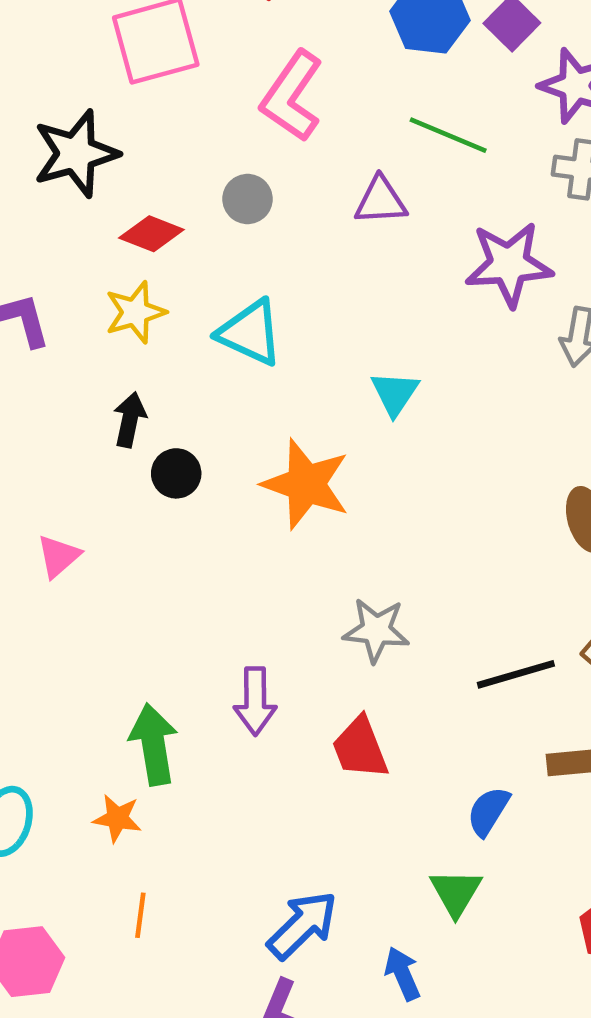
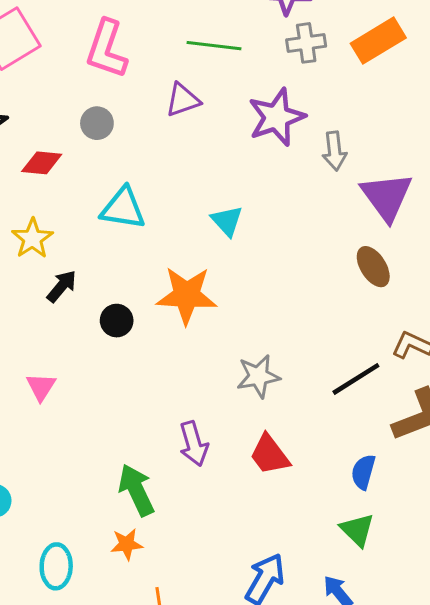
yellow star: (135, 312) -> (32, 239), moved
black arrow: (130, 420) -> (62, 286), turned 44
black circle: (176, 473) -> (117, 321), moved

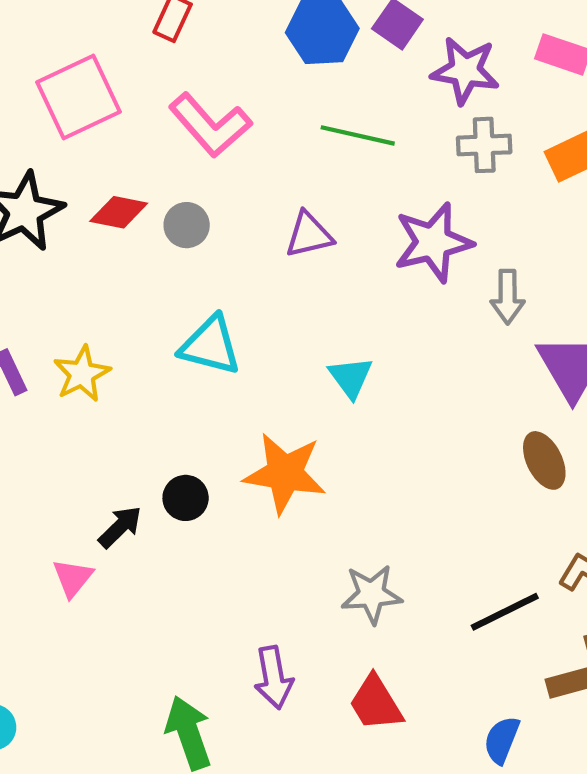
pink L-shape: (107, 49) -> (210, 125), turned -66
purple triangle: (183, 100) -> (309, 235), moved
red diamond: (42, 163) -> (119, 212), moved
black arrow: (62, 286) -> (120, 527), moved

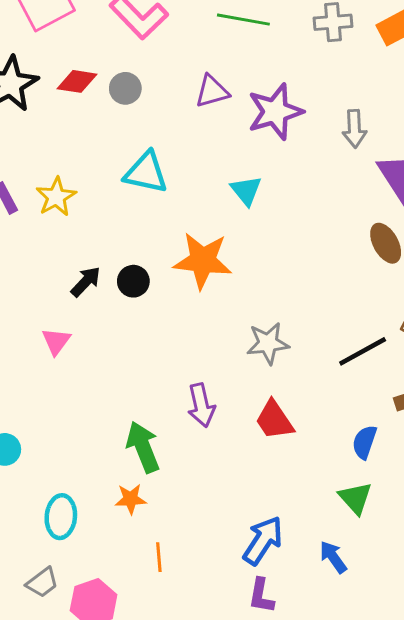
purple star: (433, 242) -> (275, 112), moved
black arrow: (120, 527) -> (86, 282), moved

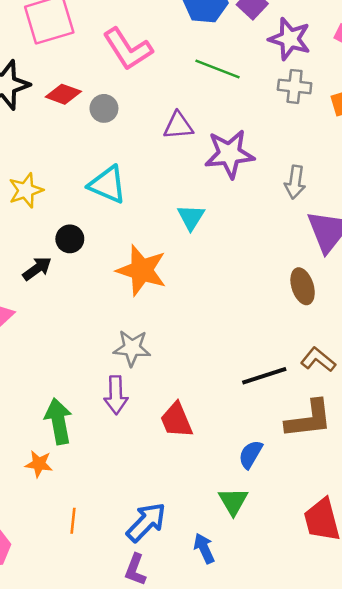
black circle: (133, 281) -> (70, 239), moved
gray star: (268, 343) -> (132, 348), moved
orange line: (159, 557) -> (73, 521), moved

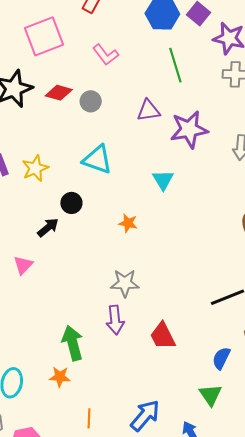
pink L-shape: (128, 49) -> (106, 55), size x0.7
green line: (218, 69) -> (175, 65), turned 56
orange star: (142, 270) -> (128, 223), size x0.5

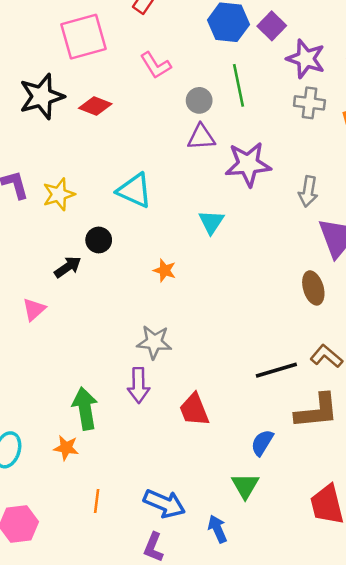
gray circle: (91, 101) -> (199, 100), moved
blue arrow: (145, 416) -> (164, 504), turned 68

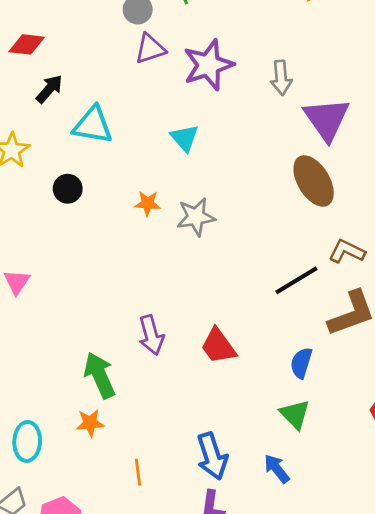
black arrow: (68, 267) -> (49, 89), moved
brown ellipse: (313, 288) -> (314, 181), size x1.4
gray star: (154, 342) -> (196, 217), moved
blue arrow: (164, 504) -> (212, 456), turned 63

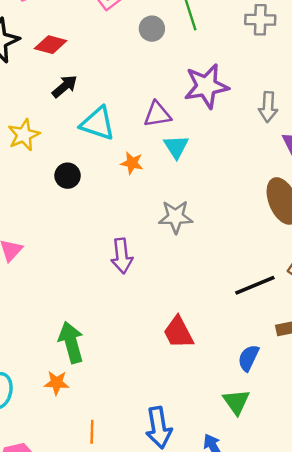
purple triangle: (150, 49) -> (157, 114), moved
orange star: (148, 203) -> (132, 163), moved
purple arrow: (151, 335) -> (122, 256), moved

